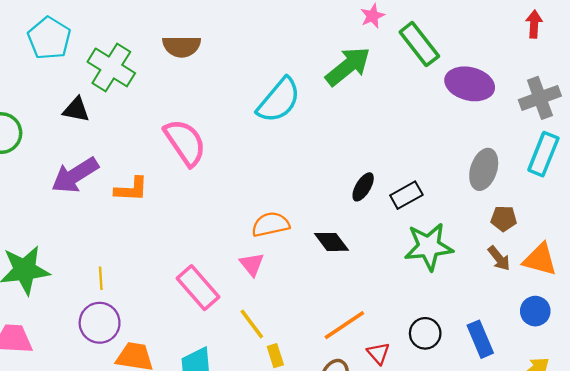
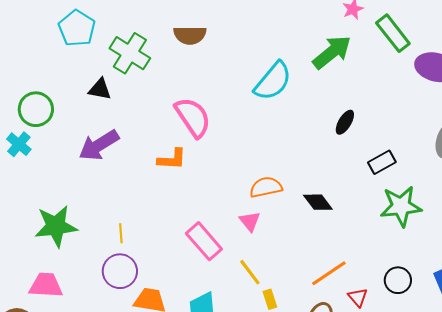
black ellipse: (363, 187) -> (345, 122), moved
orange L-shape: (131, 189) -> (172, 159), moved

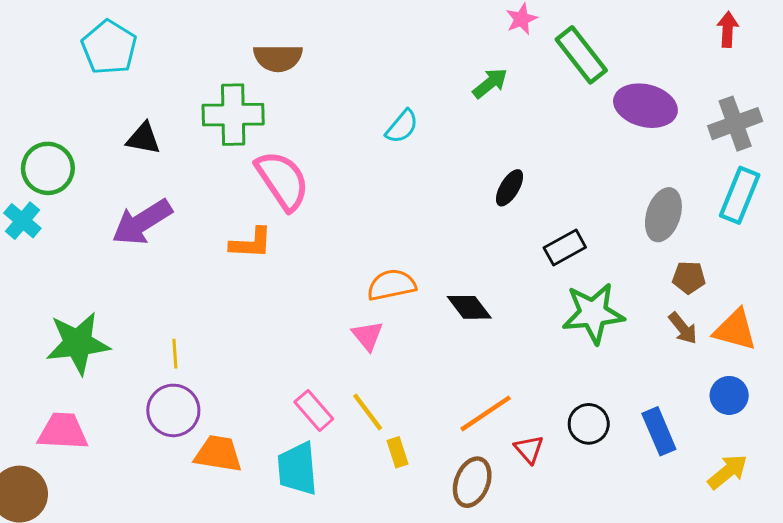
green arrow: (332, 52) -> (490, 83), size x0.6
green cross: (130, 53) -> (233, 115), moved, turned -33
cyan semicircle: (273, 81) -> (402, 127), size x0.6
pink rectangle: (204, 241) -> (314, 410), moved, size x0.7

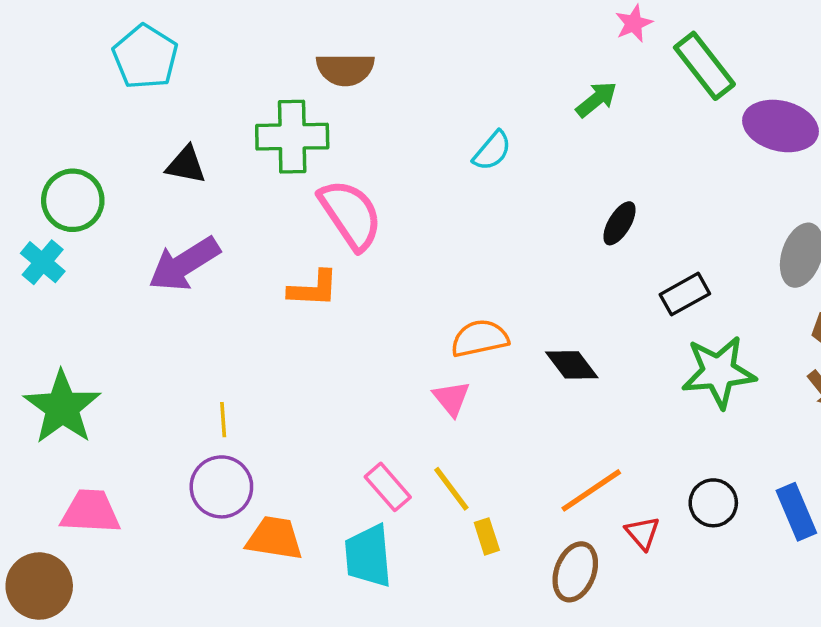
green star: (78, 343) -> (62, 407), moved, turned -30

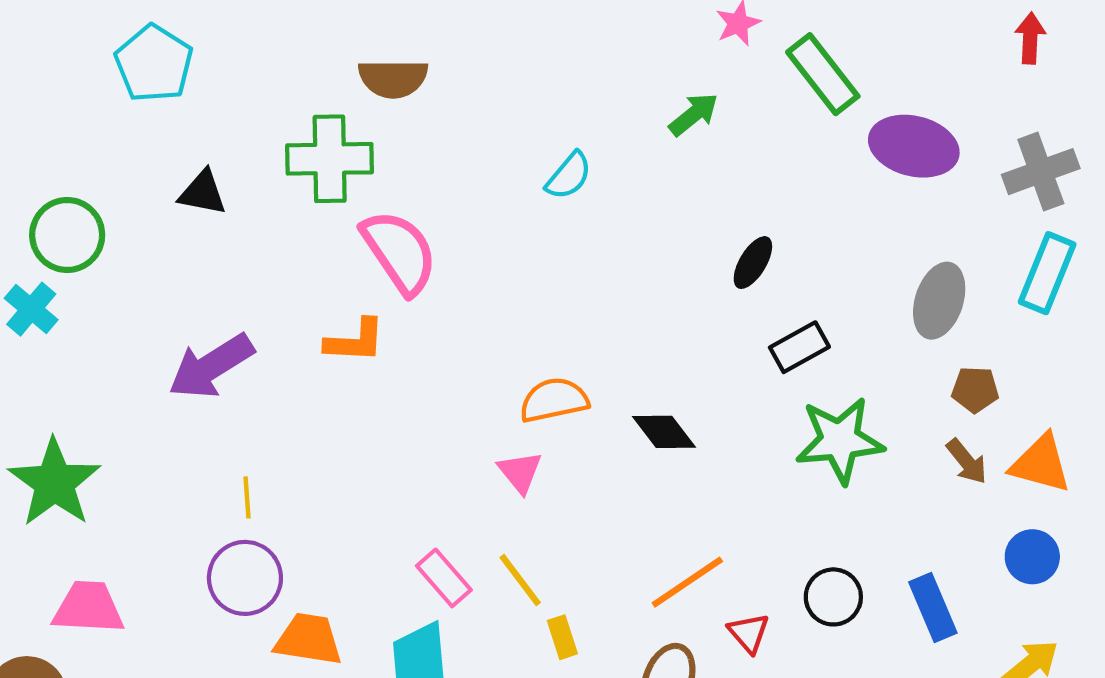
black ellipse: (619, 223) -> (753, 263), moved
purple arrow: (184, 264) -> (211, 366), moved

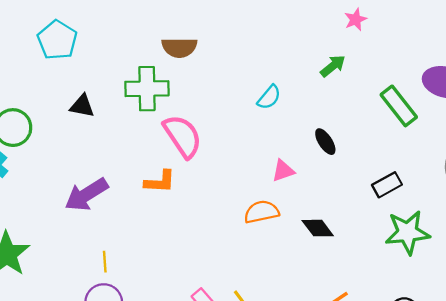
green rectangle: (823, 74) -> (399, 106), moved
black ellipse: (753, 263) -> (325, 142), moved, turned -64
pink triangle: (520, 472) -> (283, 171), moved, turned 50

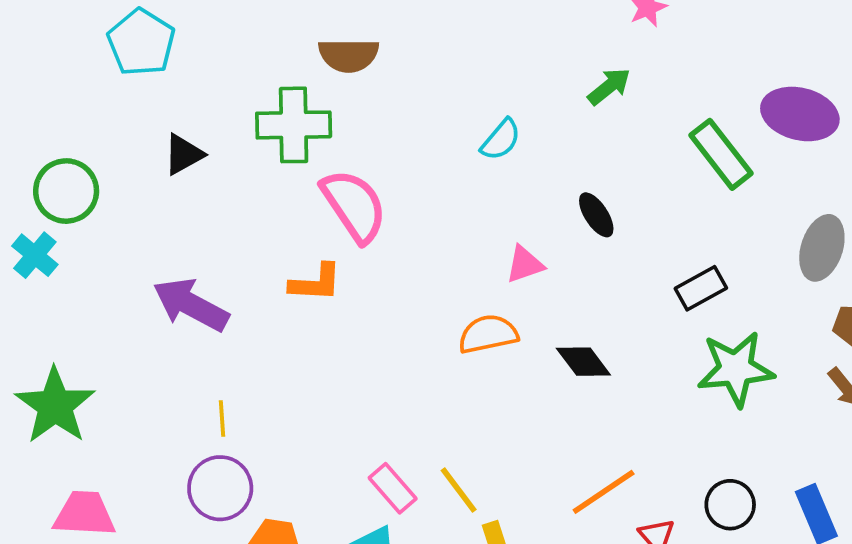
black triangle: (82, 106) -> (183, 154), turned -40
purple arrow: (86, 195) -> (191, 305), turned 60

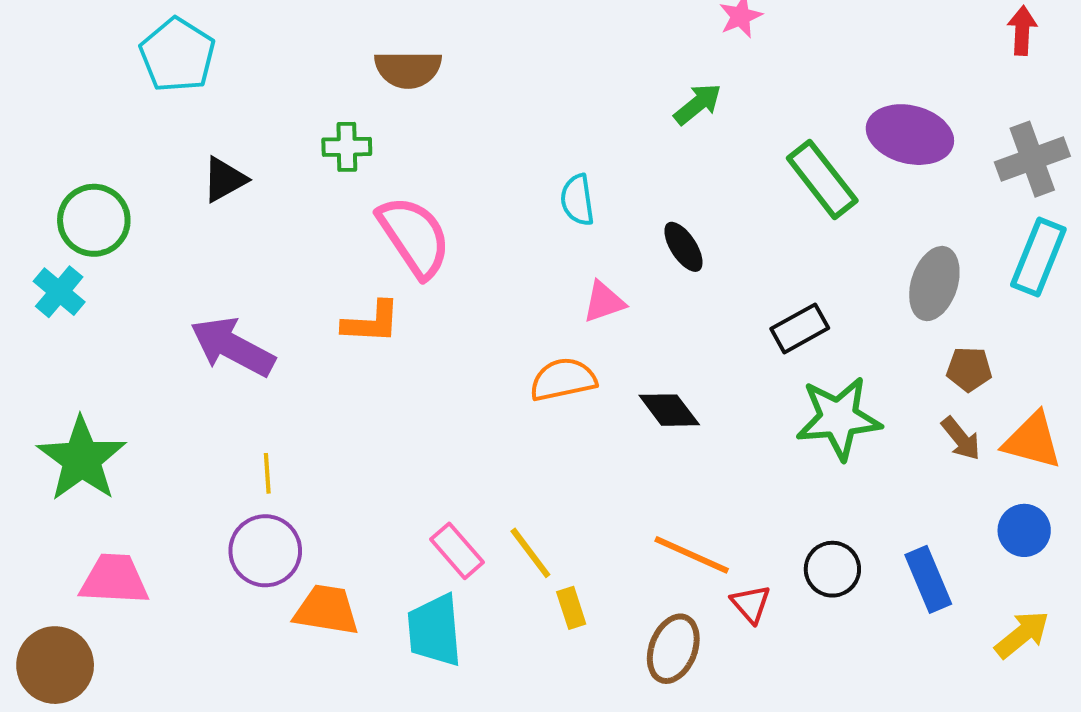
green cross: (294, 125) -> (347, 147), size x0.6
cyan semicircle: (501, 140) -> (577, 200), moved, turned 132
orange line: (604, 492) -> (692, 555), turned 58

